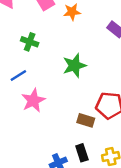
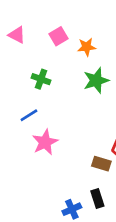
green star: (75, 66) -> (96, 80), moved

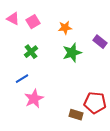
pink square: (58, 36) -> (33, 22), moved
green cross: (41, 79) -> (31, 52), turned 32

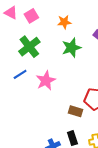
green cross: (31, 52) -> (29, 47), size x1.5
pink star: (34, 99) -> (46, 81), moved

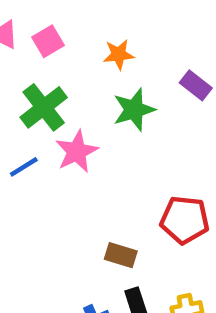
pink star: (46, 81) -> (77, 151), moved
brown rectangle: (76, 111) -> (121, 255), moved

